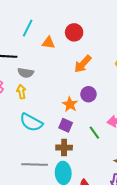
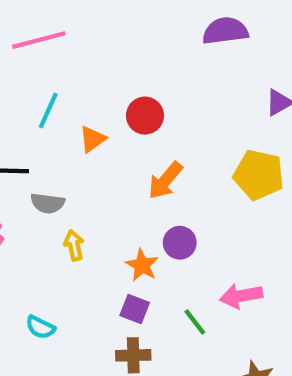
orange triangle: (48, 43) -> (93, 139), turned -40
yellow arrow: (21, 92) -> (74, 245), moved
cyan semicircle: (31, 122) -> (40, 327), moved, size x0.6

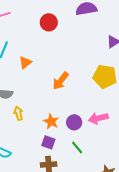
red circle: (145, 116) -> (49, 22), moved
purple circle: (180, 243) -> (74, 122), moved
pink arrow: (241, 296) -> (98, 118), moved

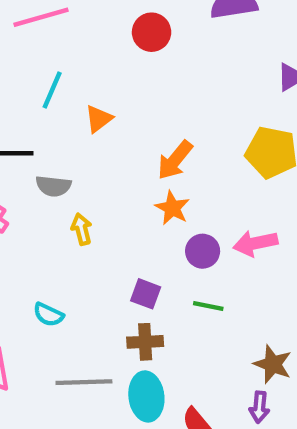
orange star: (51, 122) -> (172, 208), moved
green line: (77, 147) -> (208, 306), turned -40

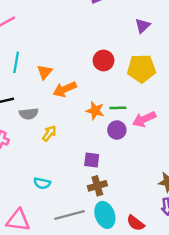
red circle: (152, 32) -> (104, 60), moved
orange arrow: (175, 160) -> (65, 89), moved, turned 40
yellow arrow: (82, 229) -> (49, 133), turned 63
green line: (208, 306) -> (118, 108), moved

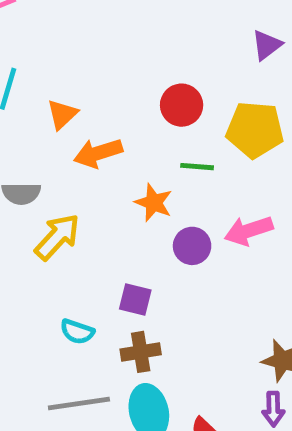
green line: (118, 108) -> (197, 167), moved
yellow arrow: (49, 133) -> (57, 237), size x1.5
cyan semicircle: (42, 183) -> (77, 332), moved

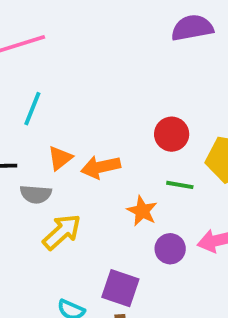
orange triangle: (62, 114) -> (60, 158), moved
purple square: (135, 300) -> (120, 288), size x1.4

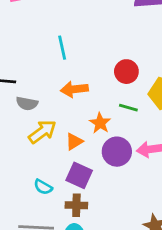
cyan line: (32, 109) -> (62, 48), moved, turned -40
orange triangle: (60, 158) -> (74, 142), moved
purple circle: (170, 249) -> (117, 152), size x1.4

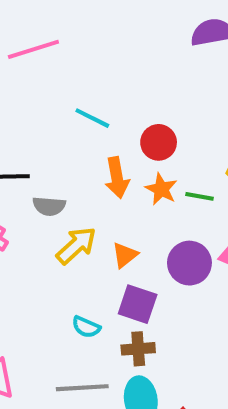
cyan line: (62, 48) -> (92, 118), turned -45
red circle: (126, 72) -> (159, 142), moved
orange arrow: (74, 89) -> (117, 178), turned -88
orange star: (100, 123) -> (161, 189), moved

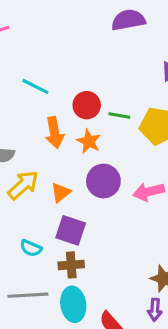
green line: (200, 196) -> (119, 115), moved
purple circle: (189, 263) -> (103, 181), moved

